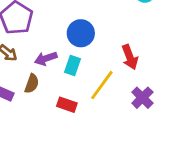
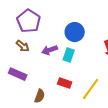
brown semicircle: (32, 84) -> (40, 96), moved
yellow line: (102, 85) -> (91, 89), moved

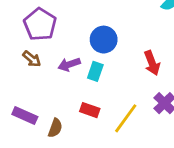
purple rectangle: (18, 74) -> (25, 116), moved

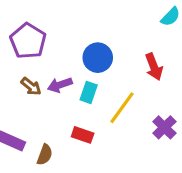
brown arrow: (32, 59) -> (31, 86), moved
red arrow: (152, 63) -> (154, 67), moved
yellow line: (126, 118) -> (122, 108), moved

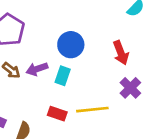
yellow line: (122, 108) -> (92, 110), moved, turned 48
purple cross: (164, 127) -> (130, 88), moved

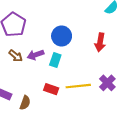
red arrow: (121, 53) -> (100, 42), turned 30
purple cross: (130, 88) -> (107, 83), moved

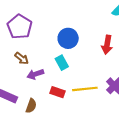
purple arrow: (36, 55) -> (35, 74), moved
cyan rectangle: (55, 60) -> (62, 63), turned -48

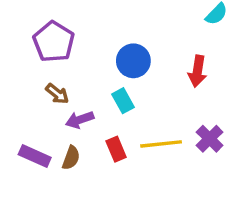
red rectangle: (58, 92) -> (116, 149), turned 48
brown semicircle: (31, 106) -> (71, 158), moved

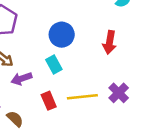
brown semicircle: (71, 158) -> (15, 119), moved, turned -66

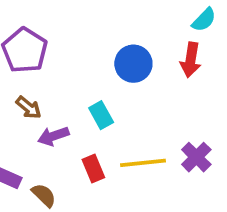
blue circle: (62, 35) -> (133, 64), moved
red arrow: (110, 42) -> (191, 60), moved

